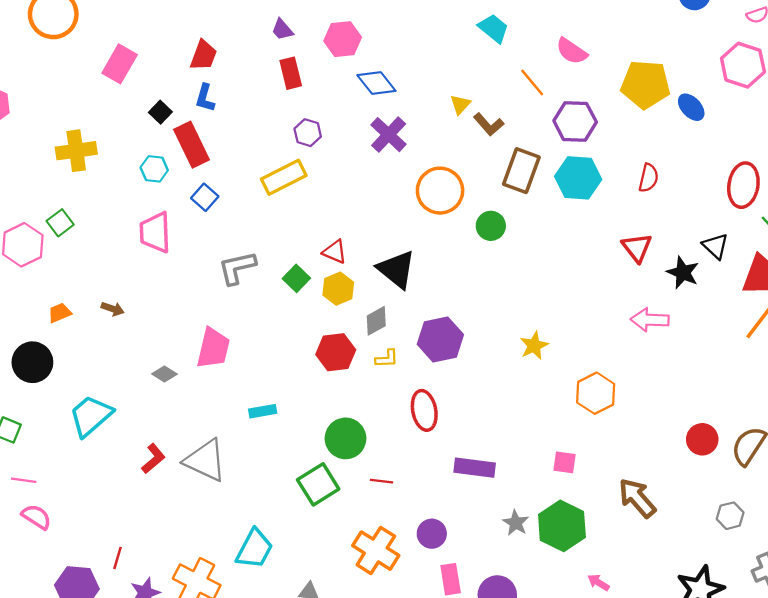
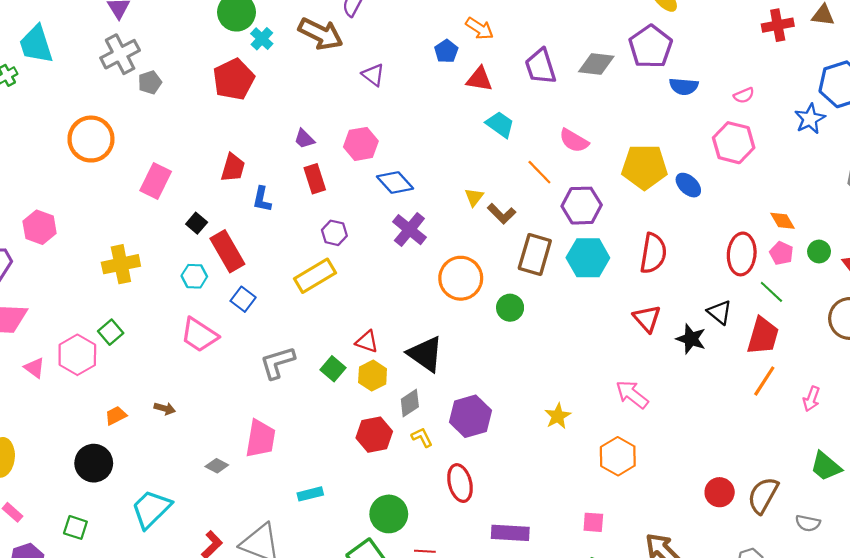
blue L-shape: (205, 98) -> (262, 199), moved
red semicircle: (649, 178) -> (653, 253), size x1.5
pink trapezoid: (155, 232) -> (199, 335), turned -51
pink arrow: (650, 320) -> (632, 394), moved, turned 40
yellow L-shape: (387, 359) -> (422, 437), turned -110

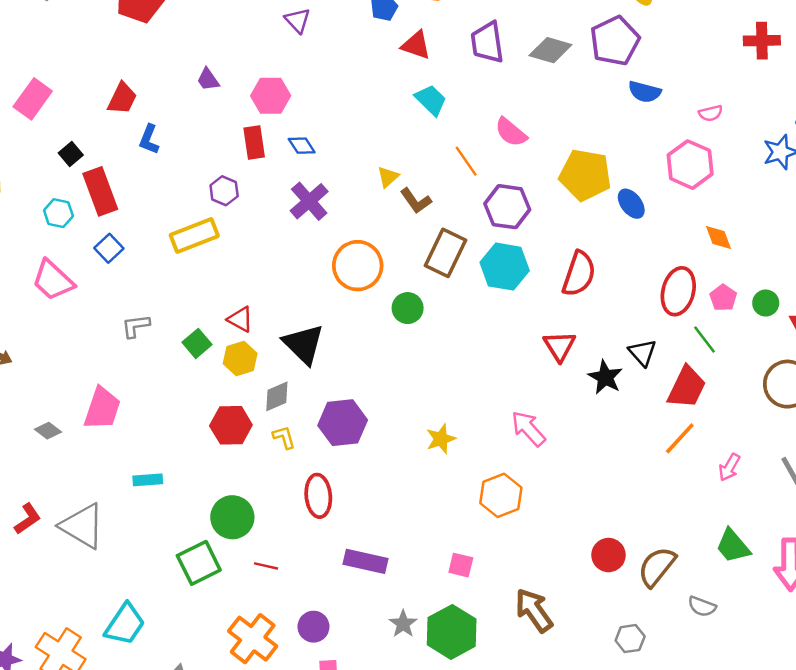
red rectangle: (315, 179) -> (254, 143), moved
blue diamond: (395, 183) -> (302, 146), size x0.7
orange diamond: (782, 221) -> (718, 237), moved
gray L-shape: (277, 363) -> (136, 326), size x0.7

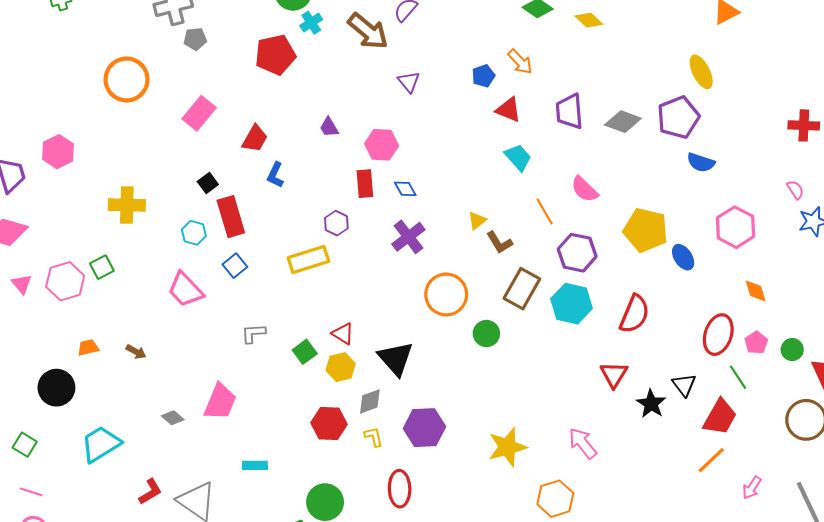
pink rectangle: (33, 99) -> (199, 113), moved
pink semicircle: (711, 113) -> (795, 190), moved, turned -114
yellow star: (441, 439) -> (507, 447), size x1.5

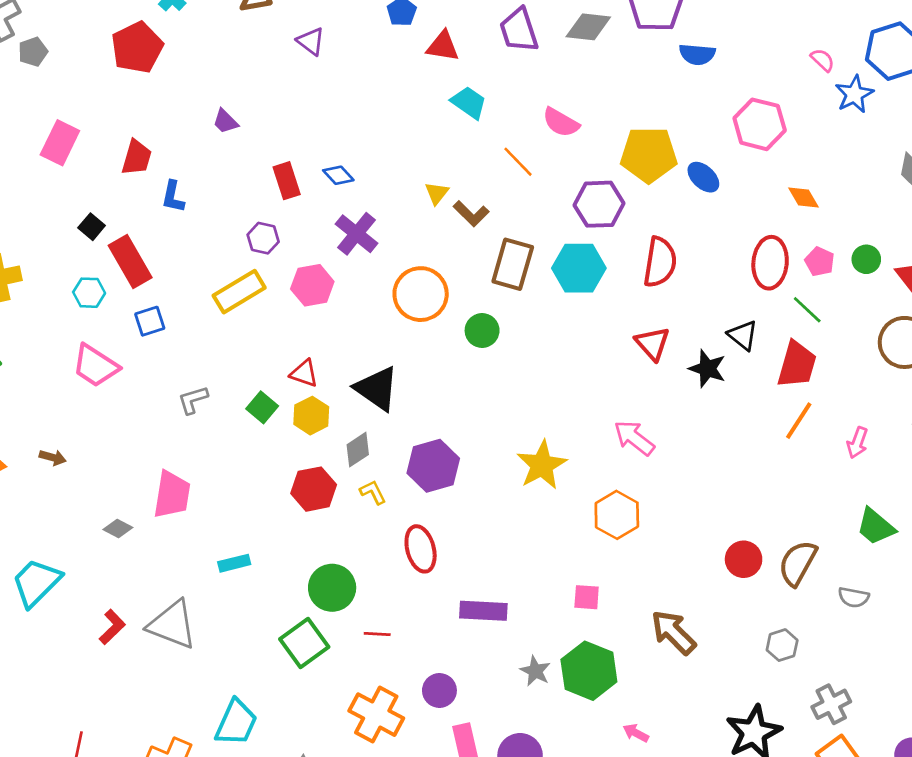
pink hexagon: (382, 145) -> (312, 285), moved
purple hexagon: (577, 253) -> (599, 204), moved
blue square: (235, 266) -> (150, 321), turned 35

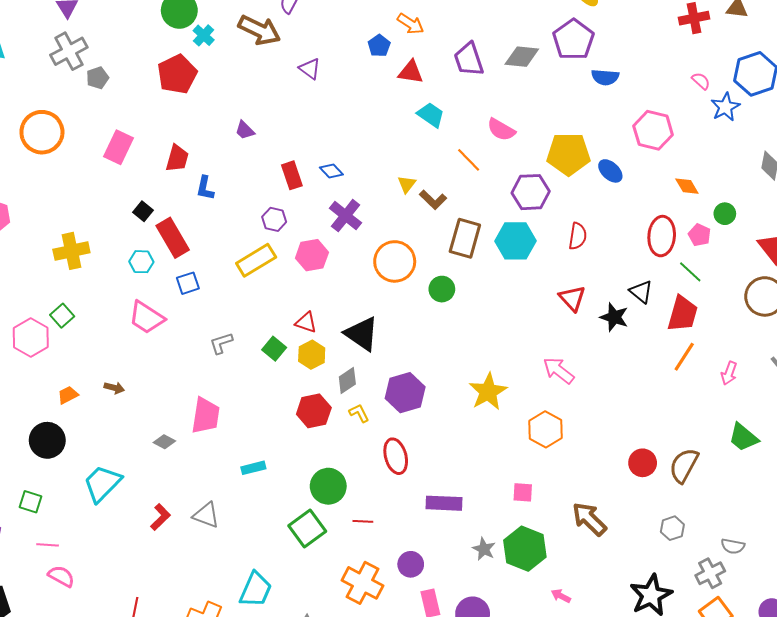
green circle: (866, 259) -> (725, 214), moved
red semicircle: (660, 262) -> (578, 236), size x0.7
gray semicircle: (854, 597) -> (733, 546), moved
gray triangle: (172, 625) -> (206, 515), size x0.7

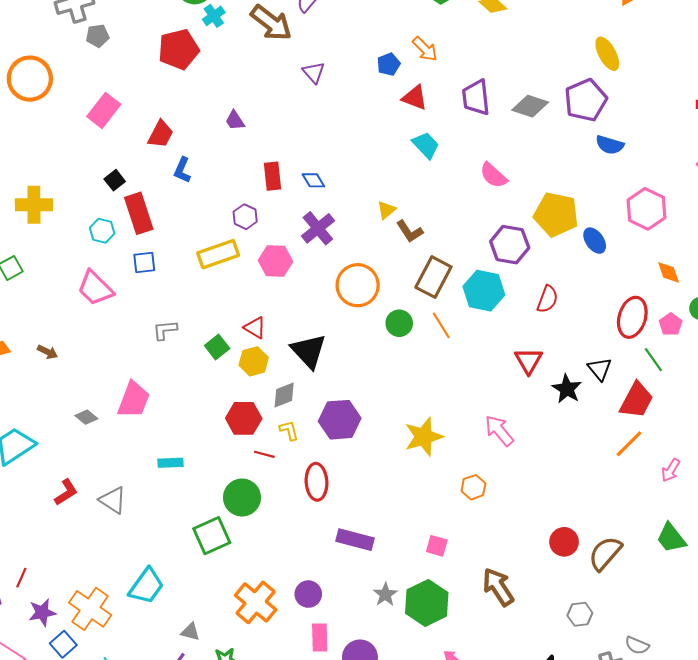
orange line: (469, 160) -> (441, 325), moved
orange hexagon: (546, 429) -> (473, 487), size x0.7
red line: (363, 521) -> (264, 454), moved

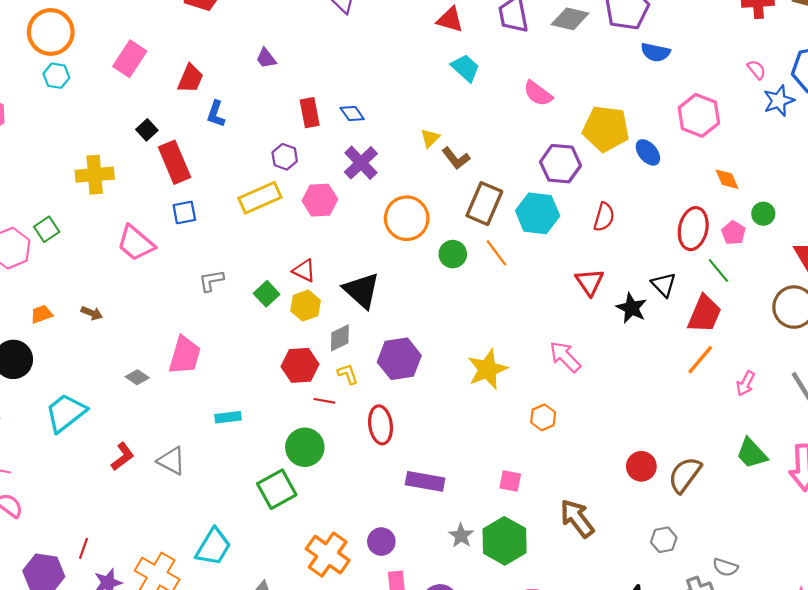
yellow cross: (34, 205) -> (95, 175), moved
cyan hexagon: (102, 231) -> (56, 76), moved

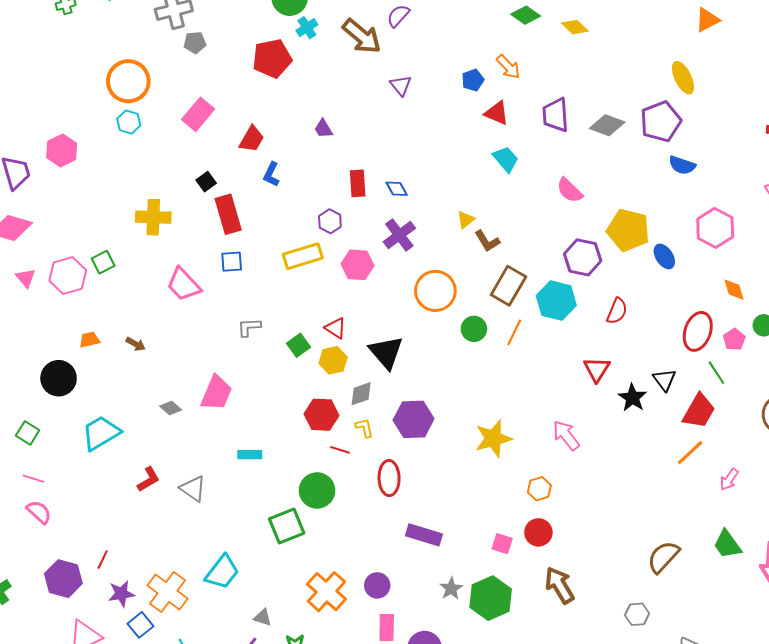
orange line: (496, 253) -> (514, 332), turned 56
red circle: (641, 466) -> (538, 532), moved

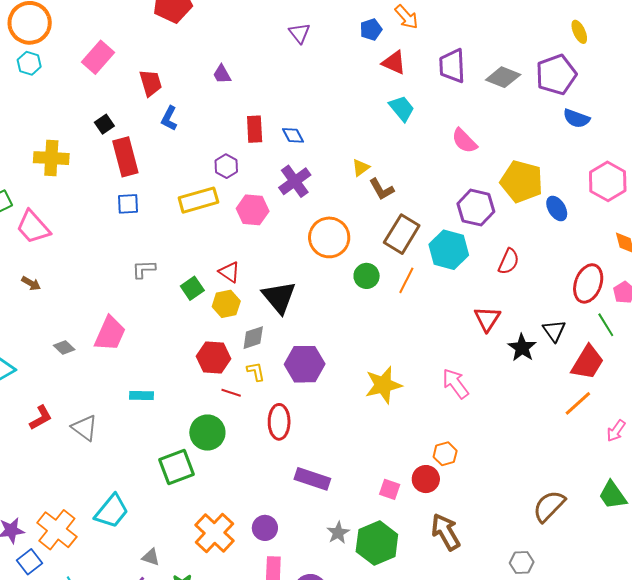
yellow ellipse: (683, 78) -> (579, 32), size x0.7
red trapezoid: (252, 139) -> (151, 83), turned -48
pink trapezoid: (184, 285) -> (33, 227), moved
orange hexagon: (539, 489) -> (445, 454), moved

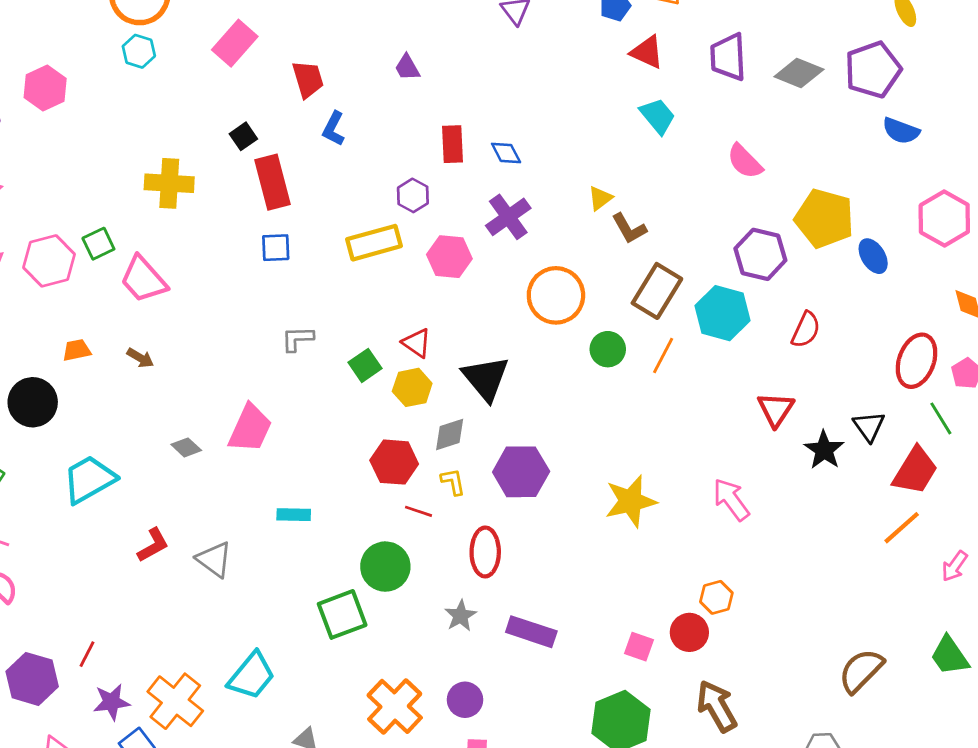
gray star: (338, 533) -> (461, 616), moved

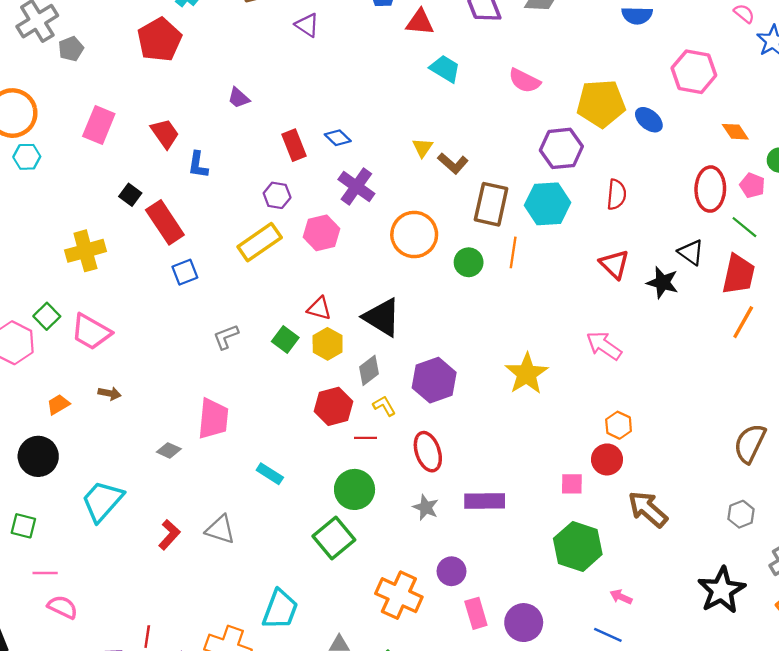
cyan rectangle: (294, 515) -> (270, 474), turned 50

